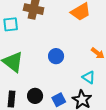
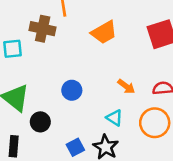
black circle: (35, 96) -> (40, 122), moved

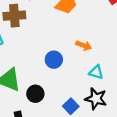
orange arrow: (126, 86) -> (84, 46), moved

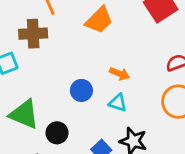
cyan triangle: (96, 72) -> (118, 103), moved

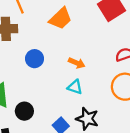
blue circle: (81, 90) -> (35, 59), moved

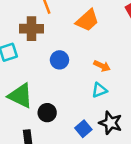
cyan triangle: (75, 87) -> (99, 90), turned -42

